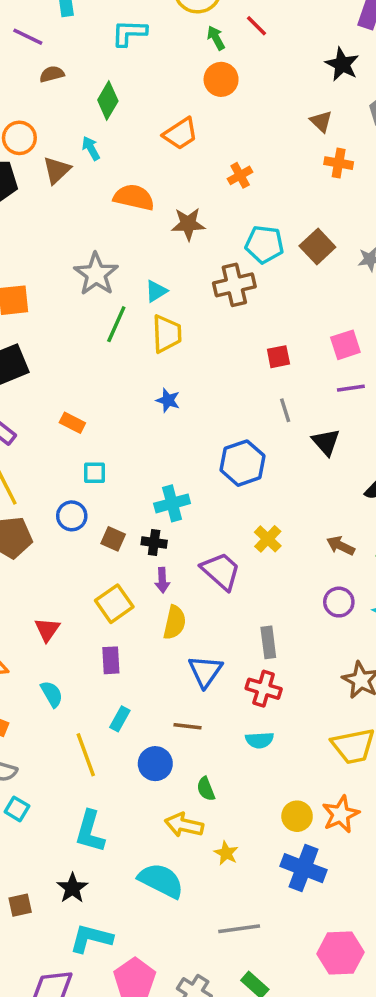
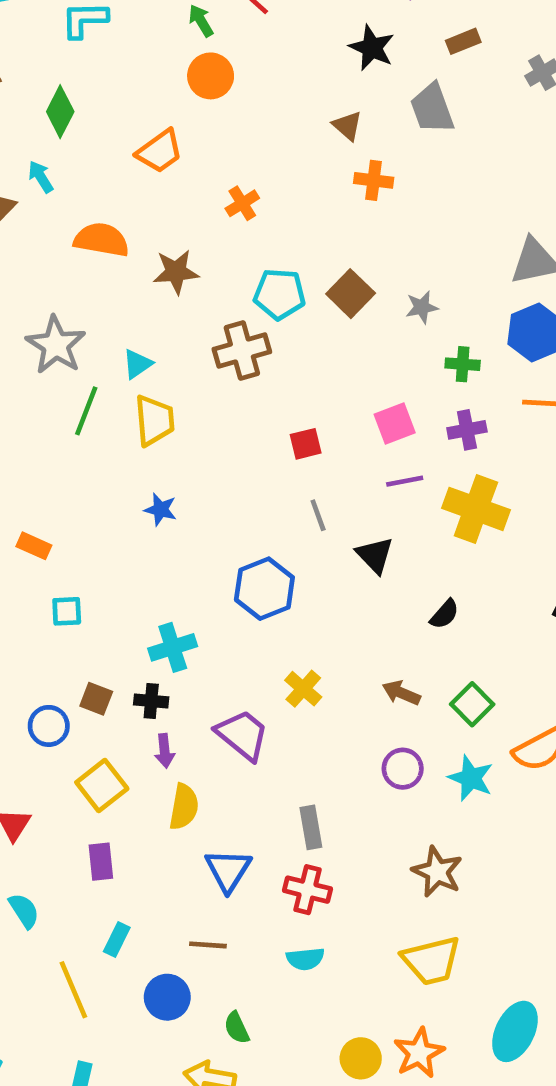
blue circle: (72, 516) -> (49, 726), moved

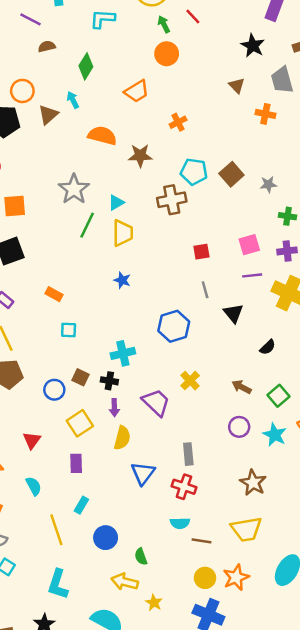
orange cross: (374, 180) -> (265, 114), moved
brown line: (208, 945) -> (201, 541), moved

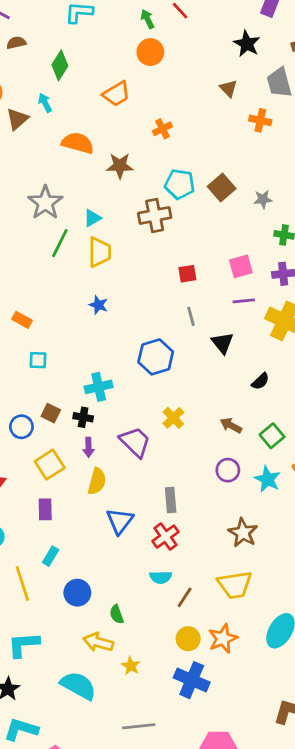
red cross: (184, 487) -> (166, 537), turned 35
brown line: (201, 541) -> (185, 597), turned -66
cyan L-shape: (58, 584) -> (23, 644), turned 68

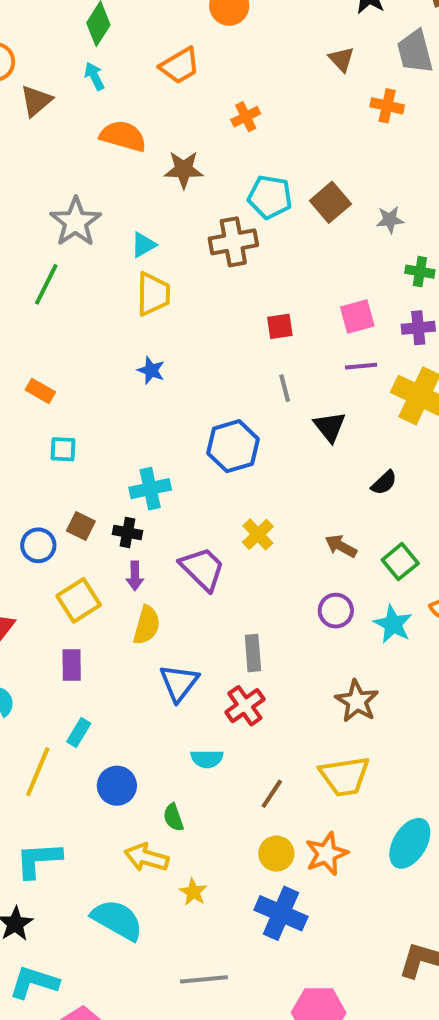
cyan arrow: (45, 103) -> (94, 76), moved
green line: (60, 243) -> (46, 284), moved
cyan semicircle: (161, 577) -> (207, 759), moved
yellow line: (22, 584) -> (38, 772), turned 40

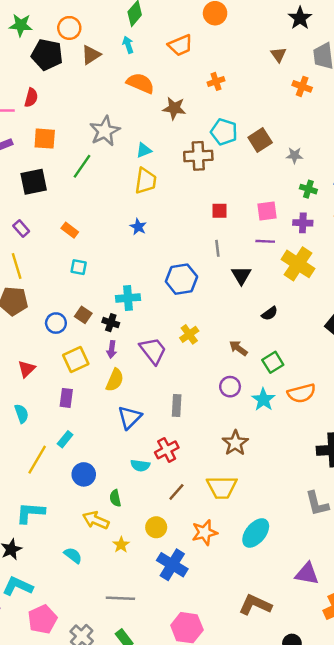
red cross: (245, 706) -> (167, 450), moved
yellow circle: (276, 854) -> (156, 527), moved
cyan semicircle: (117, 920) -> (73, 555), size x0.6

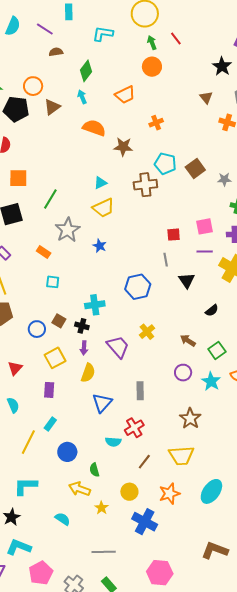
gray star: (105, 131) -> (68, 230), moved
yellow trapezoid: (146, 181) -> (103, 208), turned 60
red square: (219, 211) -> (174, 235), moved

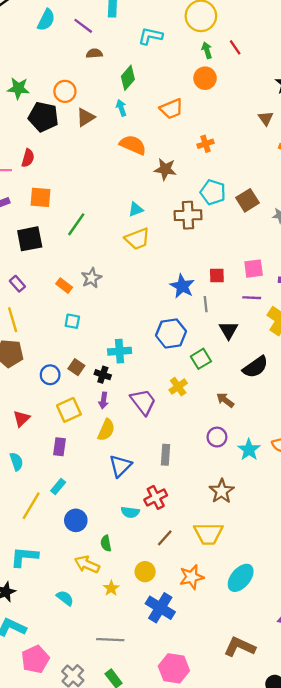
gray star: (68, 230) -> (91, 278), moved, size x0.7
blue star: (100, 246) -> (182, 286), moved, size x1.5
black semicircle: (212, 310) -> (255, 367), size x1.6
green square: (217, 350) -> (201, 359), moved

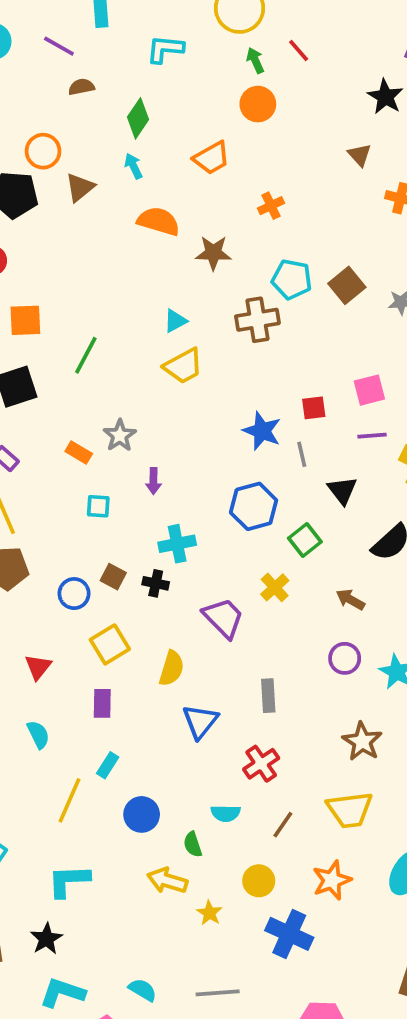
purple arrow: (103, 400) -> (153, 481), moved
cyan semicircle: (130, 512) -> (226, 813), moved
cyan semicircle: (65, 598) -> (143, 990), moved

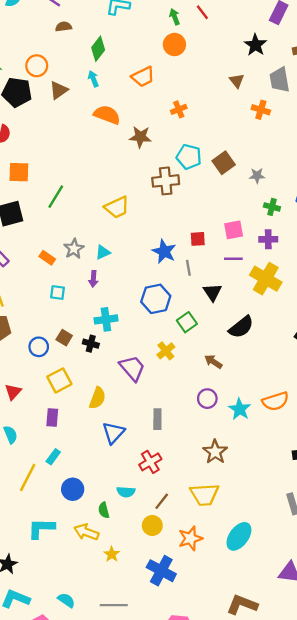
cyan triangle: (175, 321) -> (103, 252), moved
cyan L-shape: (69, 881) -> (41, 528), moved
yellow circle: (259, 881) -> (152, 526), moved

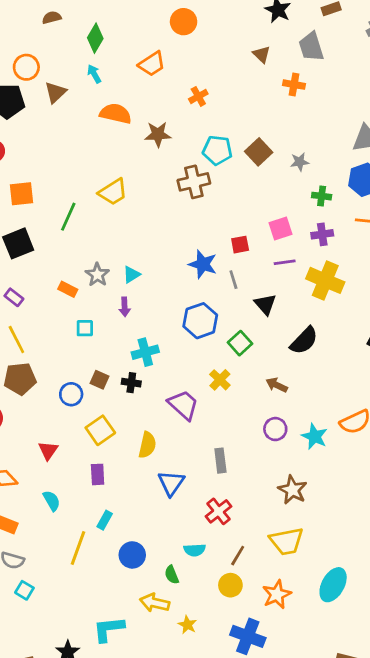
yellow trapezoid: (117, 207) -> (113, 192), moved
cyan L-shape: (41, 528) -> (109, 629), moved

